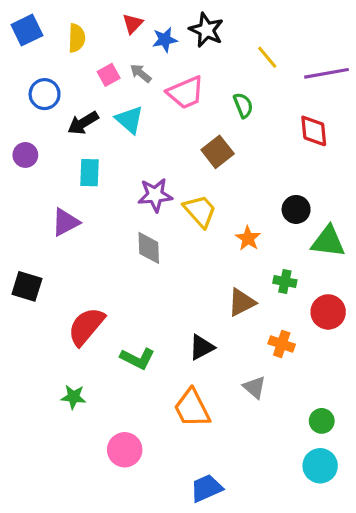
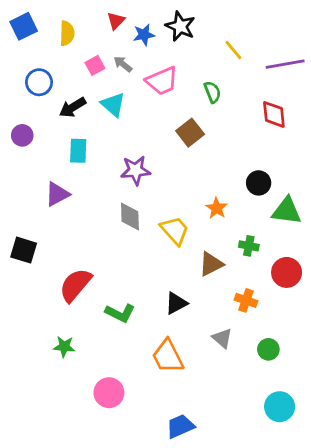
yellow trapezoid: (200, 211) -> (175, 230), moved
green circle: (322, 421) -> (268, 349), moved

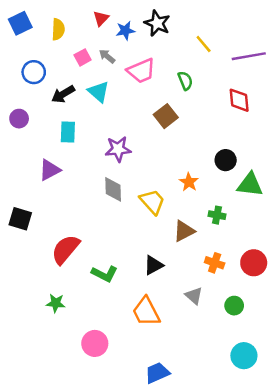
red circle: (287, 272) -> (254, 263), moved

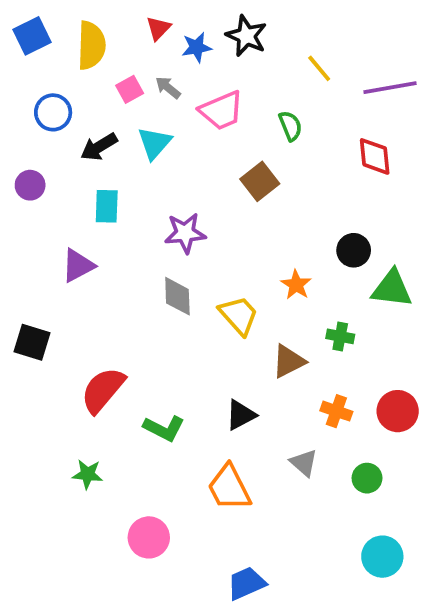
yellow semicircle: (58, 29) -> (91, 45), size x1.4
cyan triangle: (98, 92) -> (155, 143), turned 30

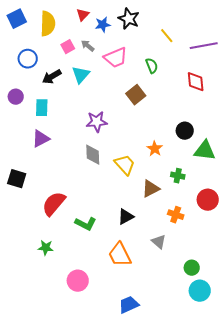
cyan rectangle: (107, 206) -> (42, 108), moved
red circle: (398, 411) -> (208, 200), moved
green circle: (367, 478) -> (192, 268), moved

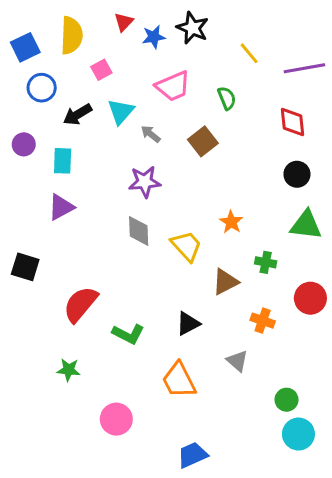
blue square: (17, 19) -> (25, 47), moved
gray arrow: (88, 46) -> (151, 134), moved
black circle: (185, 131) -> (297, 174), moved

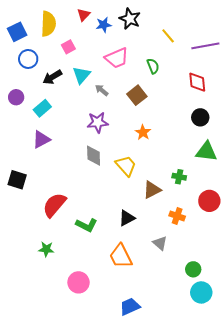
cyan rectangle: (63, 161) -> (42, 108), turned 48
orange star: (231, 222) -> (143, 132), moved

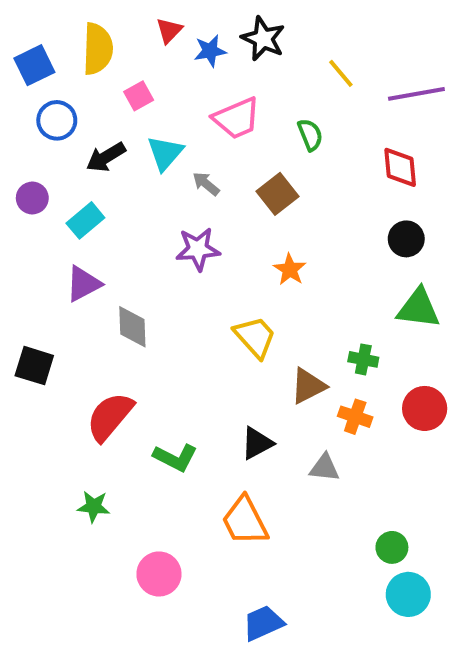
gray diamond: (94, 156) -> (132, 327), moved
orange cross: (177, 216) -> (355, 417), moved
gray triangle: (160, 243) -> (324, 468), moved, turned -35

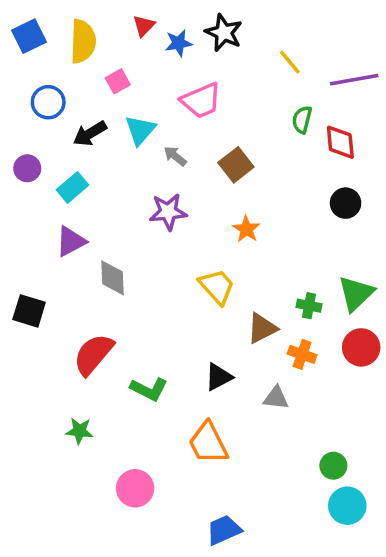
blue square: (34, 65) -> (29, 36), moved
green semicircle: (310, 135) -> (302, 120), moved, turned -144
green triangle: (418, 308) -> (356, 294), moved, turned -51

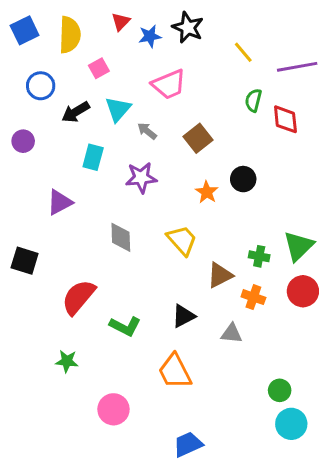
cyan rectangle: (72, 187) -> (93, 157), moved, turned -35
black circle: (346, 203) -> (243, 179), moved
gray diamond: (112, 278) -> (121, 237), moved

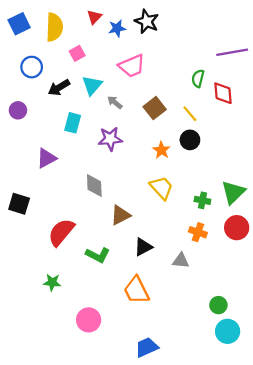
yellow line: (243, 52) -> (190, 114), moved
yellow trapezoid: (182, 240) -> (161, 188), moved
brown triangle: (220, 275) -> (120, 215), moved

